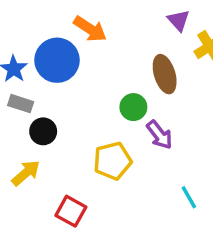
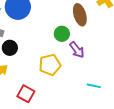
cyan line: (189, 197) -> (94, 86), turned -48

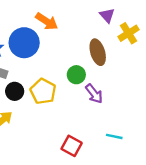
yellow pentagon: (50, 65) -> (43, 91), moved, turned -30
red square: (26, 94) -> (72, 146), moved

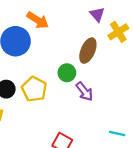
brown ellipse: (98, 52) -> (88, 51), turned 40
cyan line: (114, 136) -> (117, 133), moved

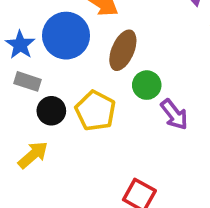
brown ellipse: (88, 51) -> (123, 50), moved

